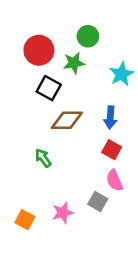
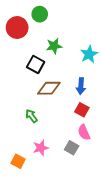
green circle: (88, 36) -> (40, 14), moved
red circle: (39, 50) -> (17, 28), moved
pink star: (63, 213) -> (41, 148), moved

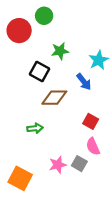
blue arrow: (81, 86) -> (84, 82), moved, turned -42
green arrow: (31, 116) -> (35, 128), turned 120
pink star: (41, 148) -> (58, 165), moved
orange square: (18, 161) -> (20, 178), size x1.5

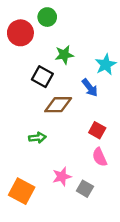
gray square: (79, 164) -> (85, 189), moved

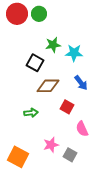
red circle: (20, 33) -> (17, 14), moved
cyan star: (106, 65) -> (74, 53), moved, turned 30
blue arrow: (90, 88) -> (81, 83), moved
red square: (97, 130) -> (67, 107), moved

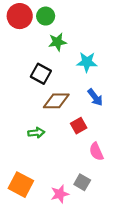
green star: (53, 45) -> (57, 42), moved
red square: (67, 107) -> (79, 126), turned 32
pink star: (51, 145) -> (60, 194), moved

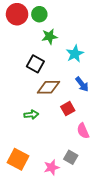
cyan star: (87, 62) -> (75, 54), turned -30

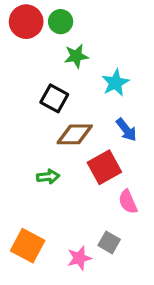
red square: (68, 109) -> (104, 167), size x1.5

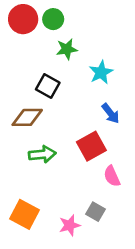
brown diamond: (75, 134) -> (27, 117), moved
green arrow: (48, 177) -> (42, 154), size x1.4

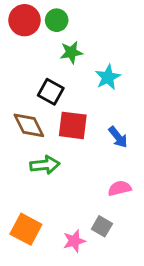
blue arrow: (111, 113) -> (118, 137), moved
brown diamond: (27, 117) -> (29, 125), turned 64
red square: (91, 146) -> (73, 125), moved, turned 36
pink semicircle: (112, 176) -> (120, 188), turned 100

